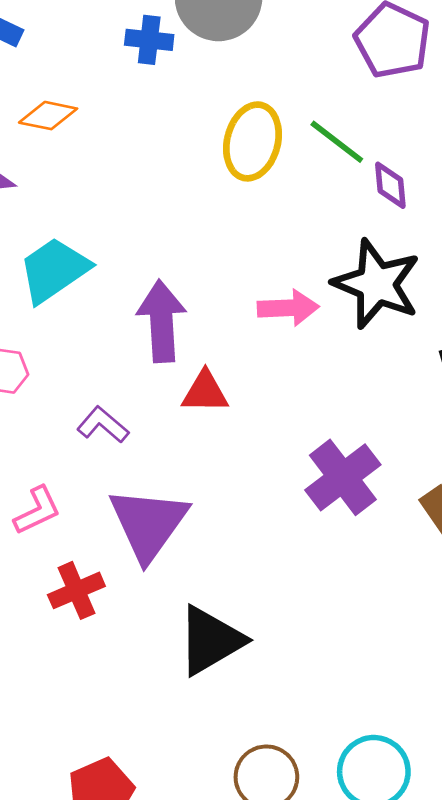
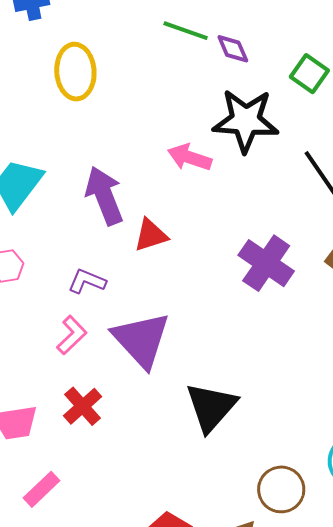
yellow ellipse: (252, 141) -> (75, 72), moved
pink arrow: (288, 308) -> (190, 157), turned -141
pink L-shape: (37, 511) -> (72, 335), moved
red cross: (76, 590) -> (83, 406), moved

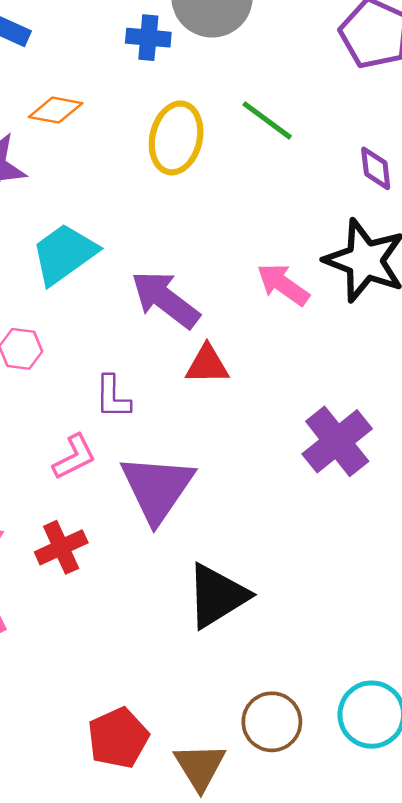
green line: (186, 31) -> (267, 120), moved
purple arrow: (104, 196) -> (165, 299), turned -48
purple L-shape: (87, 281) -> (113, 397), turned -129

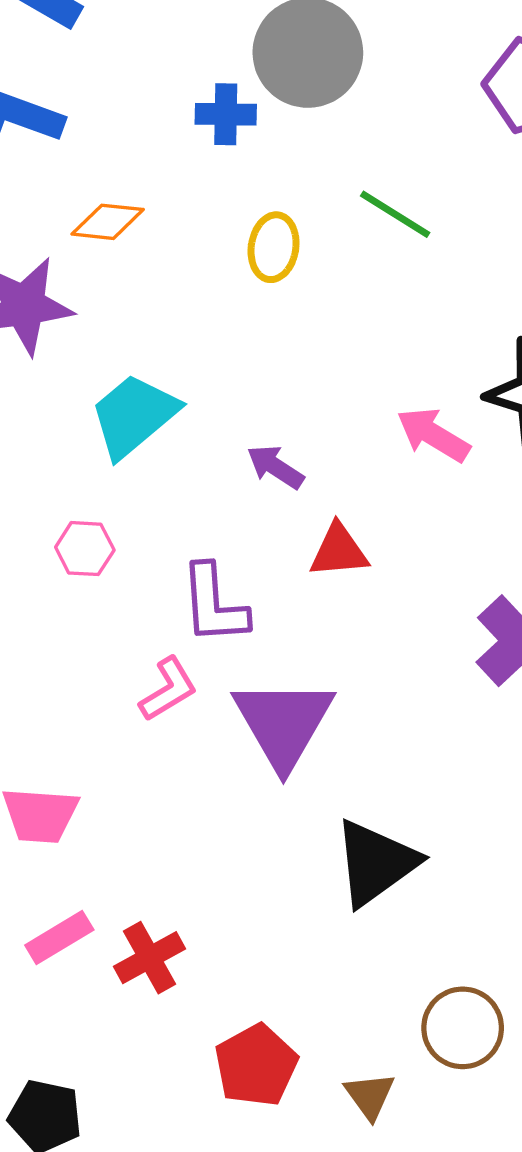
yellow ellipse: (176, 138) -> (274, 247), size x0.7
purple arrow: (165, 299) -> (275, 467), size x0.6
purple L-shape: (113, 397) -> (214, 604), size x1.4
red cross: (61, 547) -> (150, 958), moved
brown triangle: (200, 767) -> (370, 1096), size x0.7

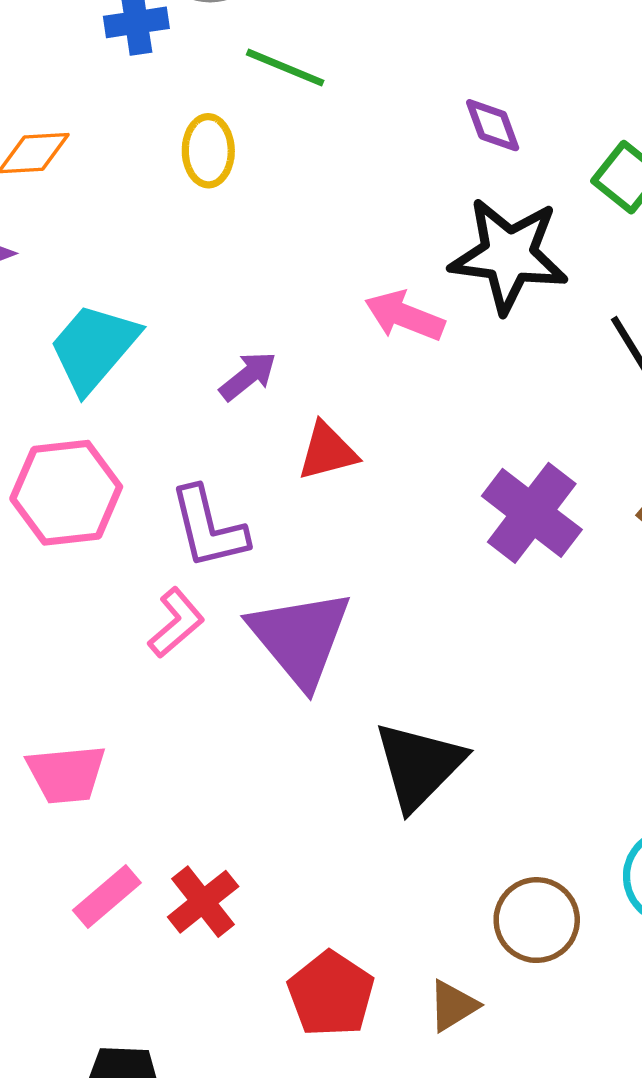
green line: (395, 214) -> (285, 68), moved
purple arrow: (275, 467) -> (248, 376), turned 118
pink hexagon: (85, 549) -> (66, 493), size x1.8
brown triangle: (370, 1096) -> (453, 1006), turned 44

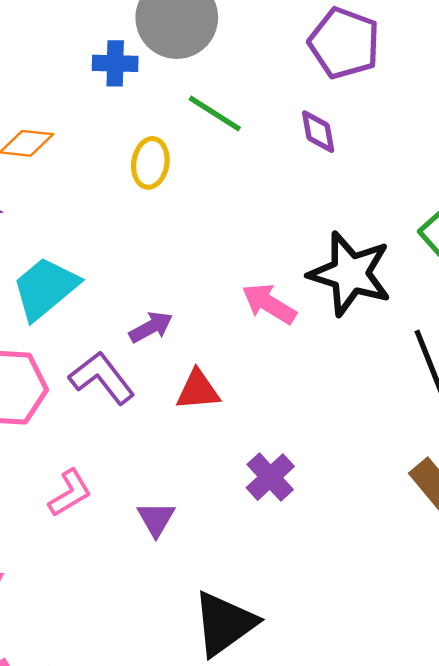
purple diamond: (493, 125) -> (318, 132), moved
purple cross: (532, 513) -> (270, 477), moved, size x0.7
purple L-shape: (208, 528) -> (102, 378), moved, turned 146
purple triangle: (300, 638) -> (156, 519), size x0.5

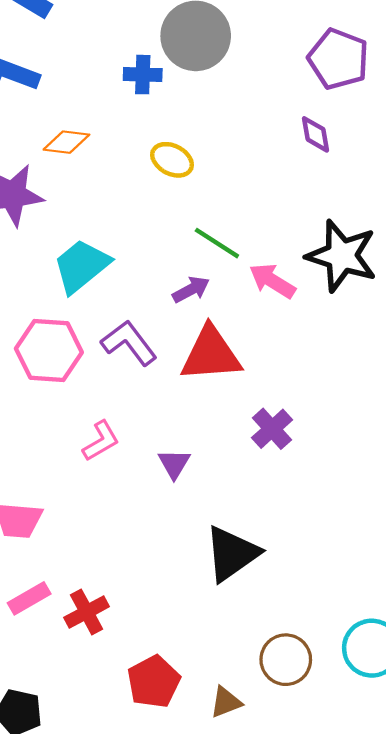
green line: (215, 114) -> (217, 243), moved
yellow ellipse: (150, 163) -> (172, 160), turned -72
purple arrow: (151, 327) -> (191, 290), moved
red triangle: (198, 390) -> (211, 354), size x1.6

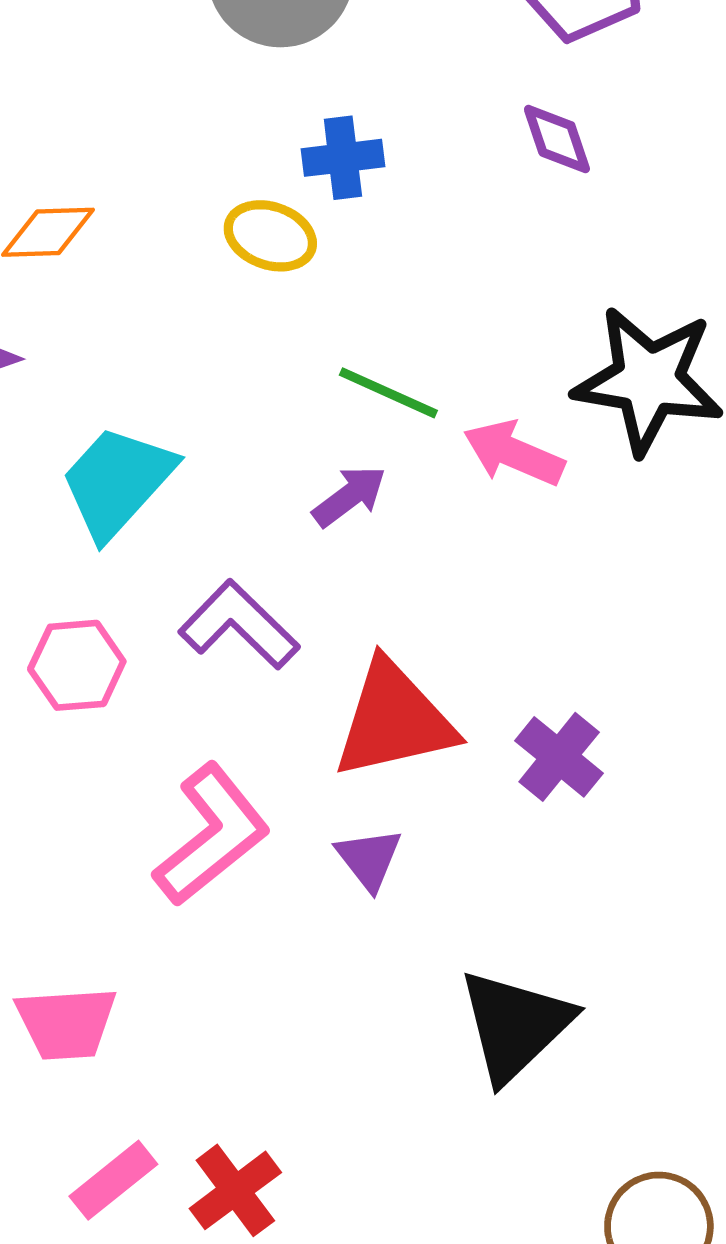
blue cross: (143, 75) -> (343, 158), moved
pink hexagon: (49, 350) -> (77, 665), size x0.7
red triangle: (211, 354) -> (394, 720), moved
pink L-shape: (101, 441) -> (212, 835), size x1.6

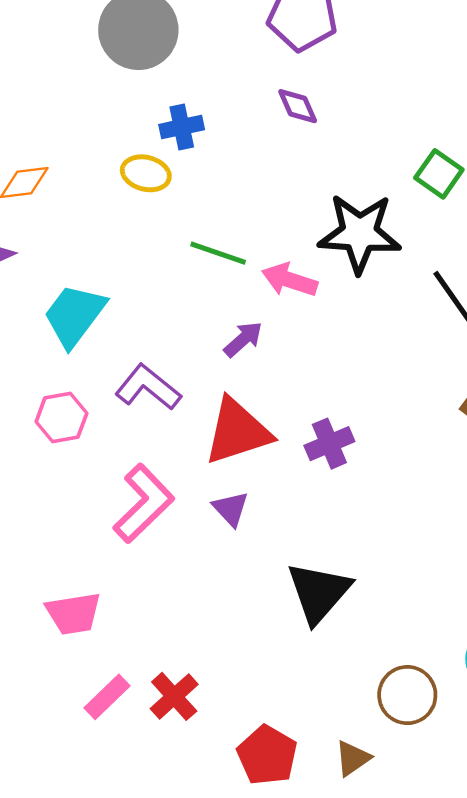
purple arrow: (349, 496) -> (243, 339), moved
purple cross: (559, 757) -> (329, 444), turned 33

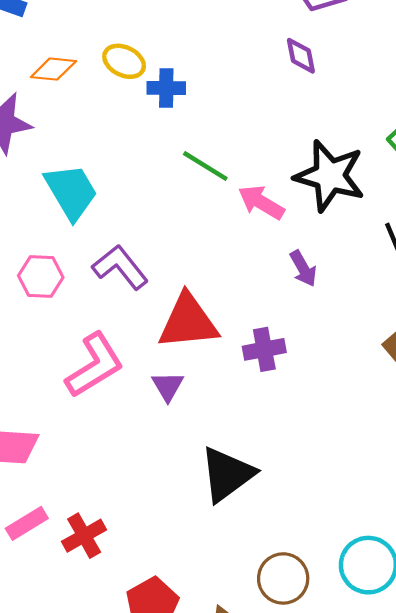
blue cross: (182, 127) -> (166, 88), moved
yellow ellipse: (146, 173) -> (124, 61), moved
cyan trapezoid: (74, 315) -> (71, 192), turned 100
purple arrow: (243, 339) -> (303, 268), moved, turned 90

